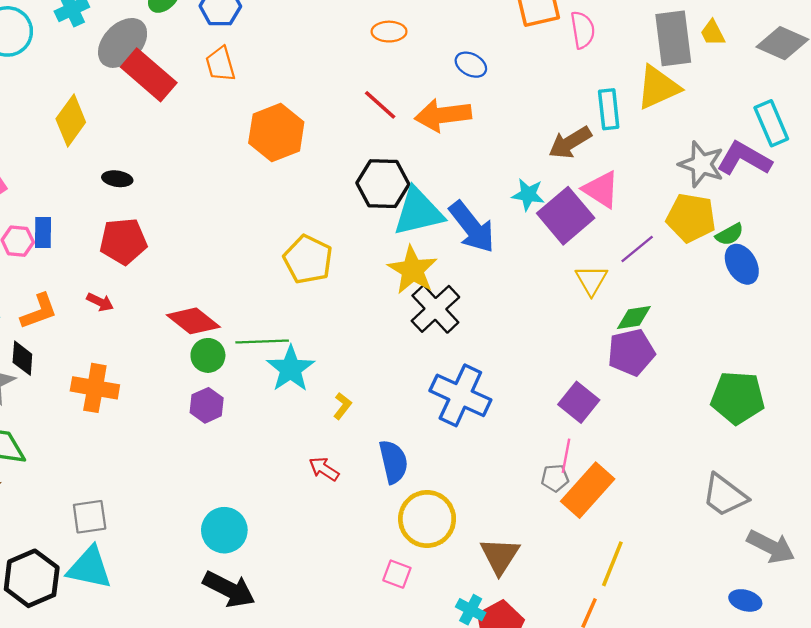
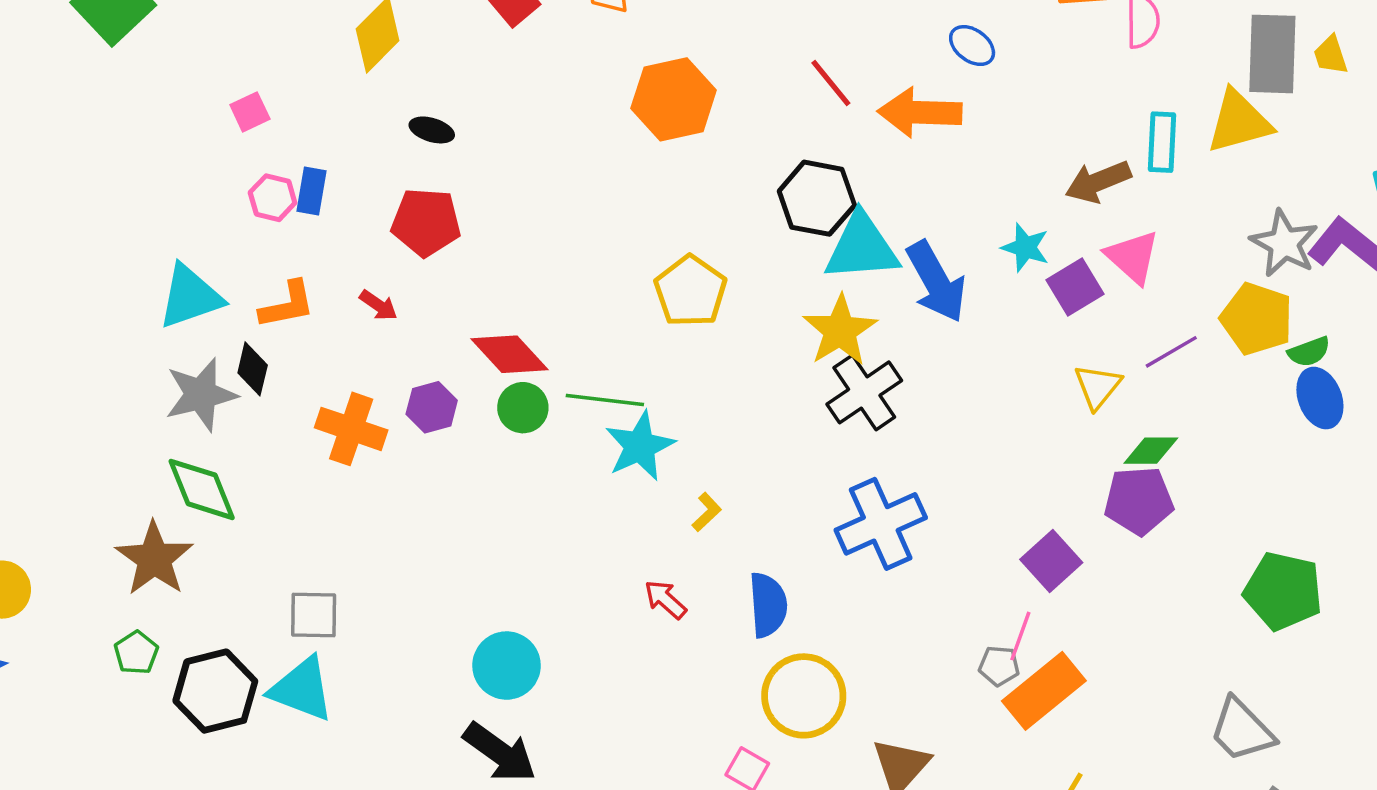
purple square: (566, 216) -> (1075, 287), size x0.7
blue cross: (460, 395) -> (881, 524), turned 32
purple hexagon: (207, 405) -> (432, 407), moved

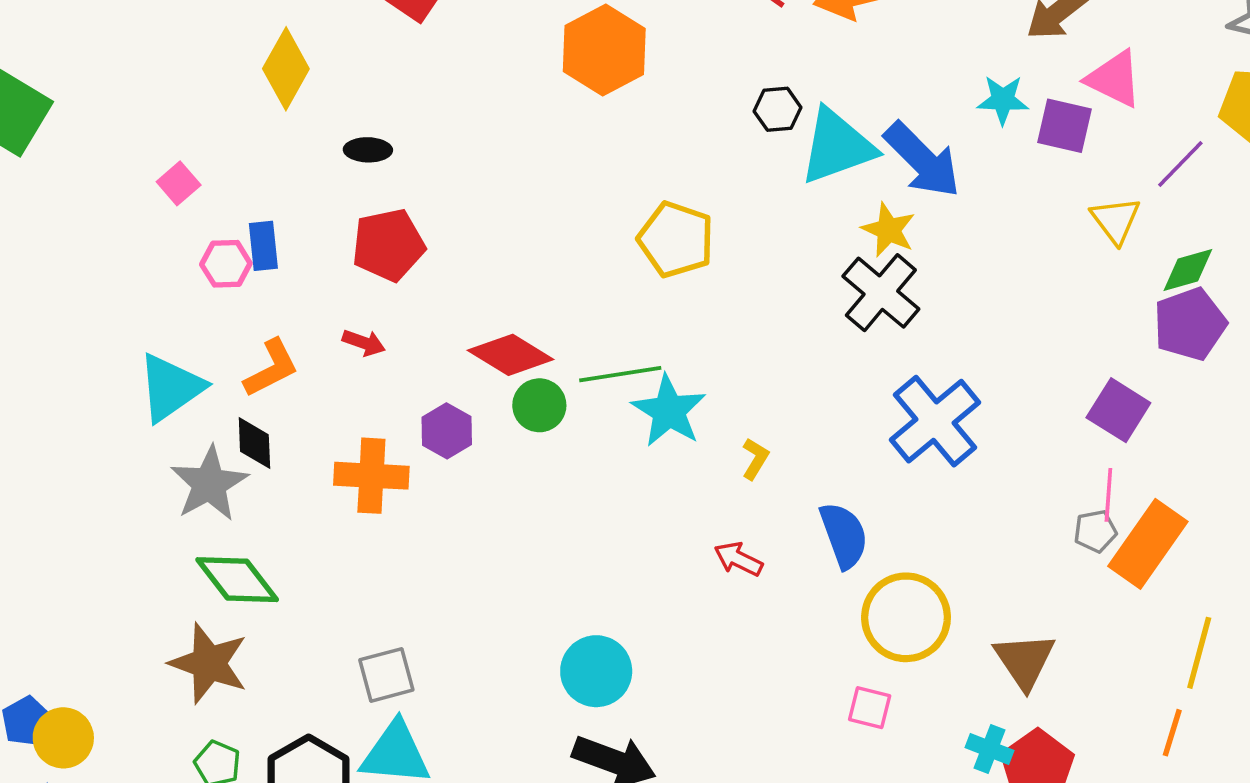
black hexagon: (817, 198) -> (778, 109), size x0.6
purple square: (1075, 287) -> (1064, 126), turned -30
yellow star: (840, 331) -> (889, 230), moved, size x0.7

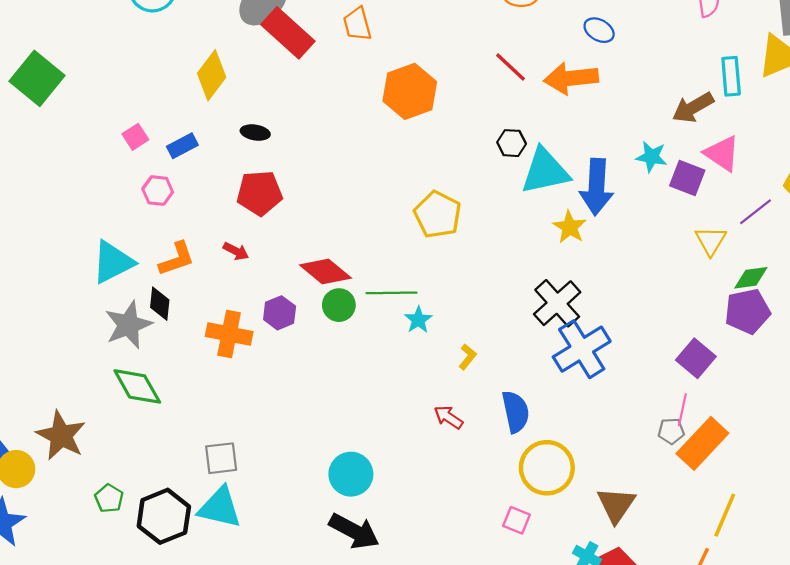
blue arrow: (922, 160) -> (597, 187), turned 40
blue rectangle: (263, 246) -> (182, 146), moved, turned 60
black cross: (881, 293) -> (557, 303), moved
cyan star: (669, 411) -> (418, 320), size x0.6
brown star: (209, 663) -> (61, 436), moved

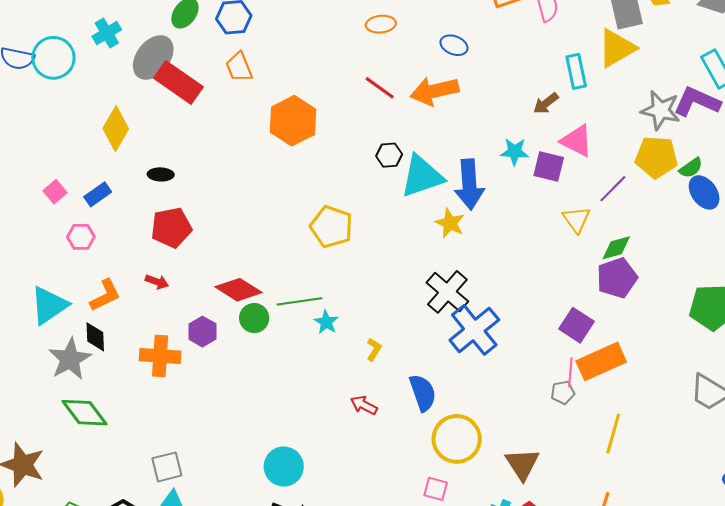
brown arrow: (693, 108) -> (546, 103), size x0.7
orange rectangle: (702, 443) -> (601, 361), moved, turned 30
yellow line: (725, 515) -> (613, 434), moved

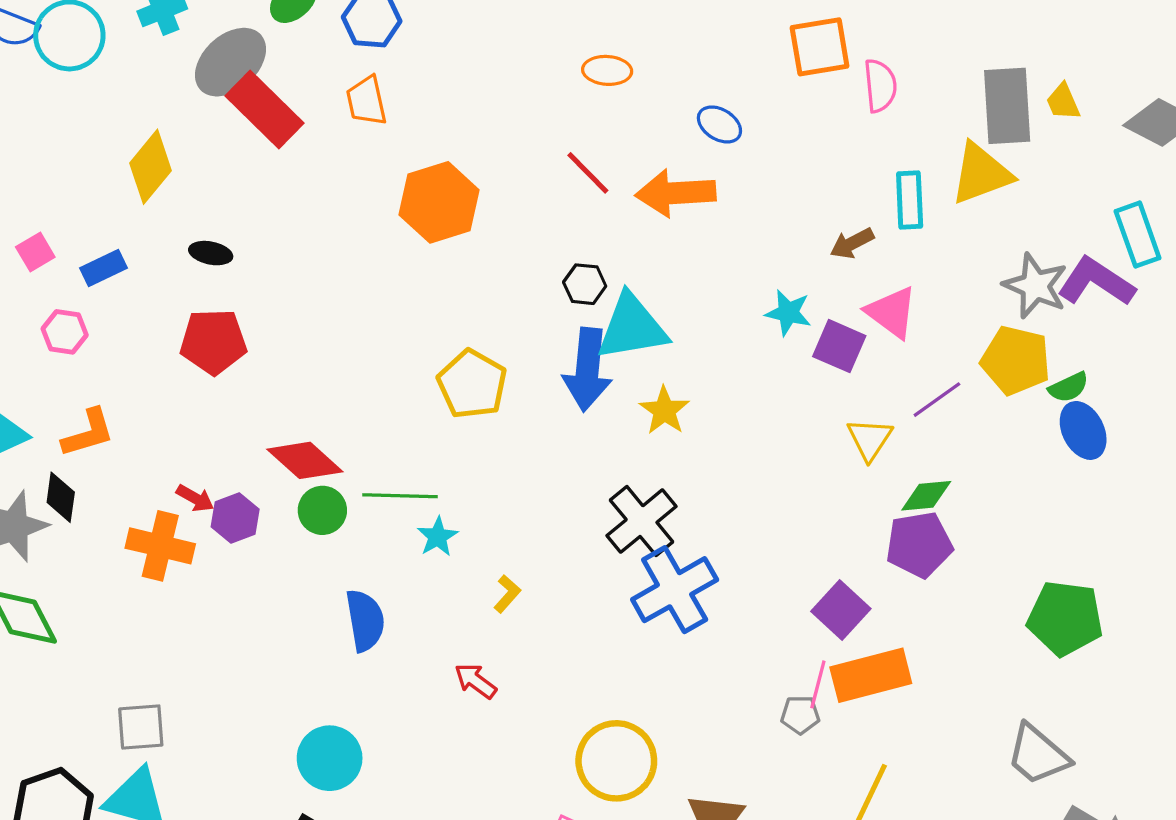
blue arrow: (469, 184) -> (587, 369), moved
red arrow: (157, 282) -> (195, 498), moved
blue semicircle: (423, 393) -> (365, 620), moved

